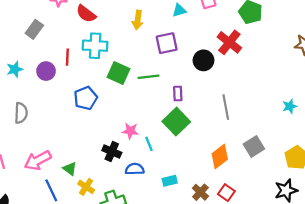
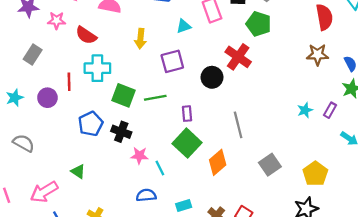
cyan star: (290, 106) -> (305, 110), moved
gray semicircle: (21, 113) -> (24, 143), turned -60
black cross: (112, 152) -> (121, 132), moved
orange diamond: (220, 156) -> (218, 162), moved
green triangle: (70, 169) -> (78, 171), moved

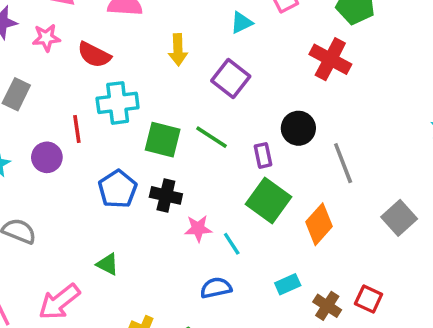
purple square: (172, 61) -> (231, 78), turned -30
black circle: (212, 77) -> (298, 128), moved
green line: (155, 98) -> (212, 137), turned 50
cyan rectangle: (184, 205) -> (288, 284), moved

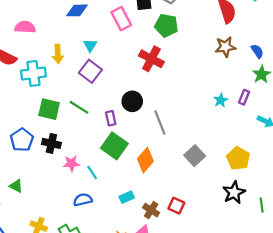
cyan triangle: (241, 23) -> (90, 45), moved, turned -32
cyan cross: (118, 103) -> (33, 73), moved

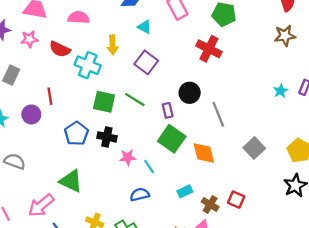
cyan triangle: (90, 45) -> (144, 27), moved, turned -32
cyan cross: (33, 73) -> (88, 65), turned 30
orange diamond: (145, 160) -> (204, 153), turned -55
green triangle: (16, 186) -> (71, 181), size x1.6

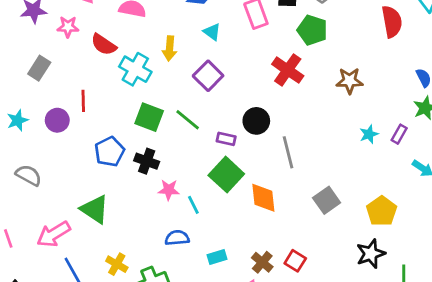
brown star: (285, 36) -> (350, 81), moved
purple rectangle: (168, 110) -> (226, 139), turned -72
cyan rectangle: (185, 191) -> (217, 257), moved

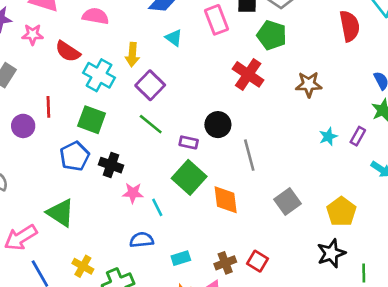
purple square: (208, 76) -> (150, 85), moved
green square: (149, 117) -> (92, 120), moved
brown cross: (262, 262) -> (225, 263), turned 30

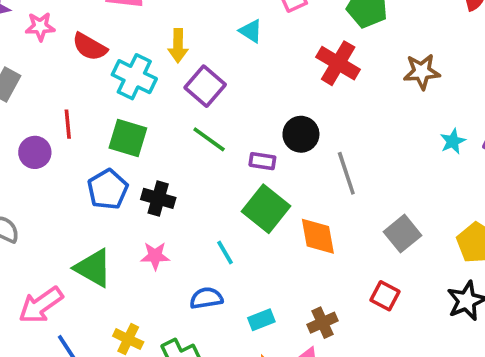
cyan triangle: (174, 38) -> (251, 31), moved
pink star: (133, 193) -> (155, 256), moved
red square: (257, 261) -> (385, 296), moved

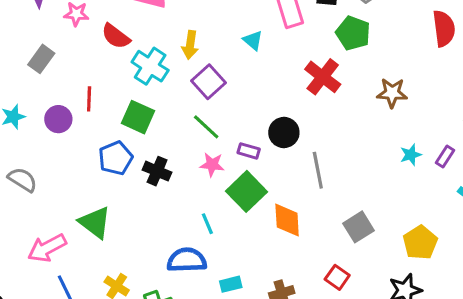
pink star: (155, 256) -> (212, 165), moved
blue semicircle: (206, 298) -> (187, 260), size x1.4

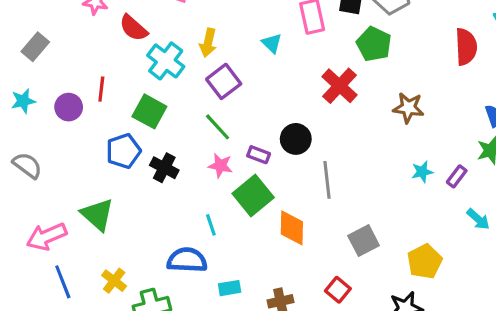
gray rectangle: (41, 59) -> (35, 47), moved

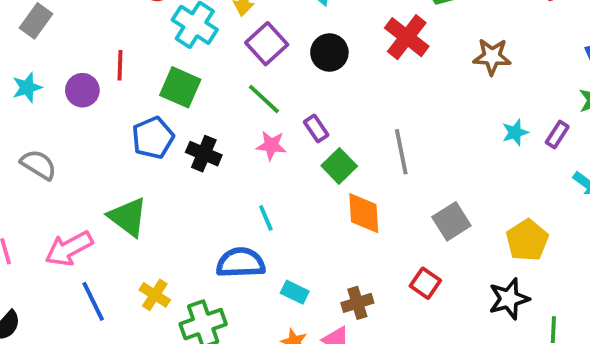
black circle: (296, 139) -> (329, 52), moved
purple rectangle: (259, 155) -> (316, 128), turned 40
green square: (253, 195) -> (339, 166), moved, size x0.7
cyan rectangle: (230, 288) -> (295, 292), turned 40

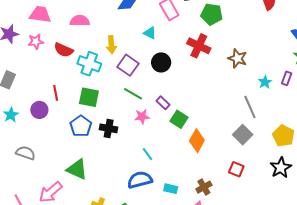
brown star: (492, 57) -> (238, 58), moved, turned 30
gray line: (401, 152) -> (250, 107), moved
orange diamond: (364, 213) -> (197, 141), turned 45

